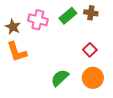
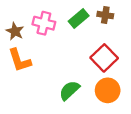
red square: (90, 50) -> (104, 58), size x1.6

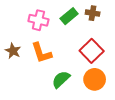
brown star: (15, 31) -> (13, 51), moved
orange L-shape: (20, 60) -> (42, 53), moved

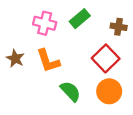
brown cross: (93, 13) -> (119, 27), moved
green semicircle: (61, 79) -> (70, 91), turned 90

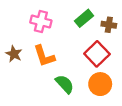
green rectangle: (80, 19) -> (84, 18), moved

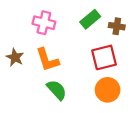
red square: (97, 54) -> (104, 57), turned 30
green semicircle: (65, 84) -> (57, 90), moved

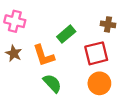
green rectangle: (90, 19) -> (66, 34), moved
pink cross: (44, 23) -> (15, 21), moved

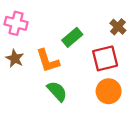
brown cross: (108, 24) -> (118, 27), turned 32

